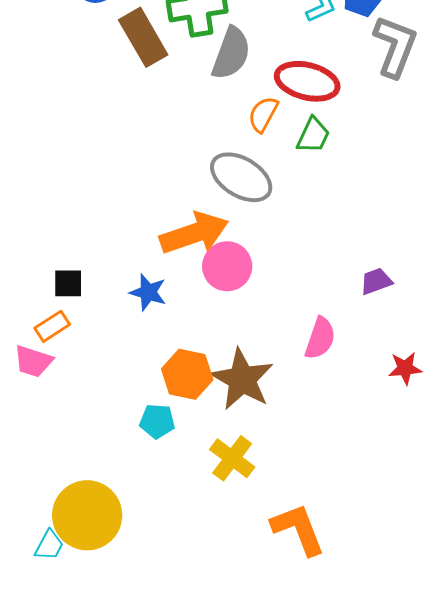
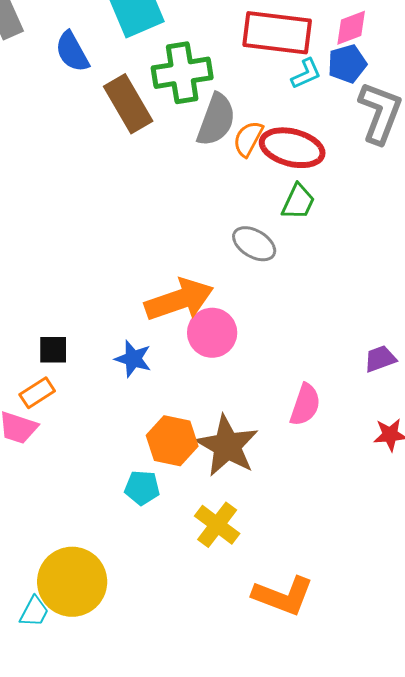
orange semicircle: (263, 114) -> (248, 139), moved
gray ellipse: (241, 177) -> (254, 244), moved, size x0.7
purple trapezoid: (376, 281) -> (380, 359), moved
orange L-shape: (298, 529) -> (283, 596), turned 132

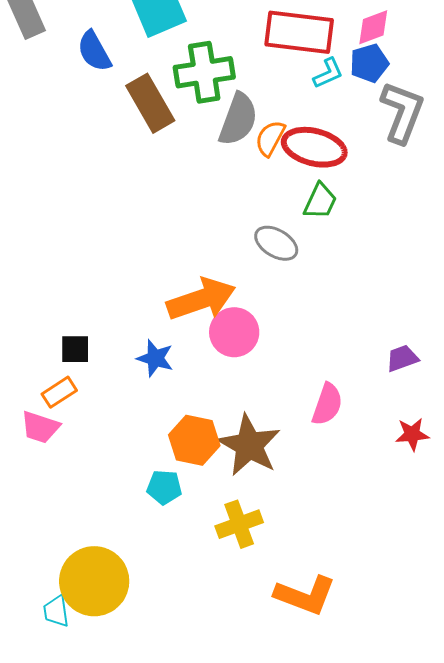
yellow cross: (217, 525) -> (239, 524), turned 33
cyan trapezoid: (34, 612) -> (56, 611), turned 144

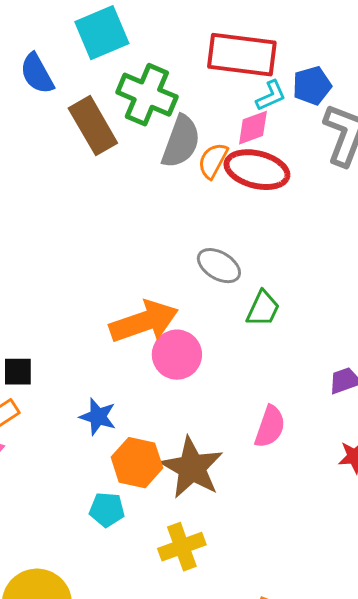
pink diamond: (373, 27) -> (253, 128), moved
green cross: (204, 72) -> (147, 95), turned 32
green trapezoid: (320, 201) -> (263, 309), moved
blue star: (155, 358) -> (98, 417), moved

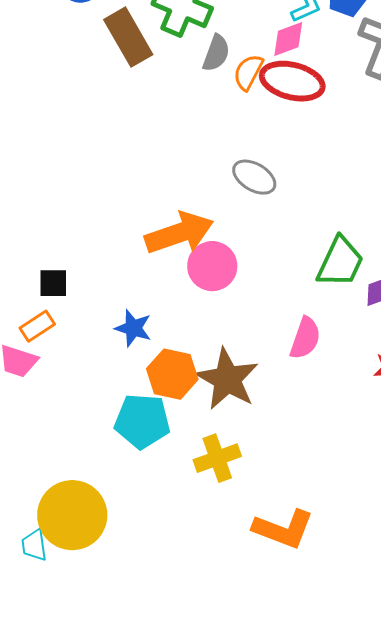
gray semicircle: (181, 142) -> (216, 53), size x0.7
green trapezoid: (263, 309) -> (340, 262), moved, size x1.4
cyan pentagon: (107, 510) -> (142, 421), size x1.6

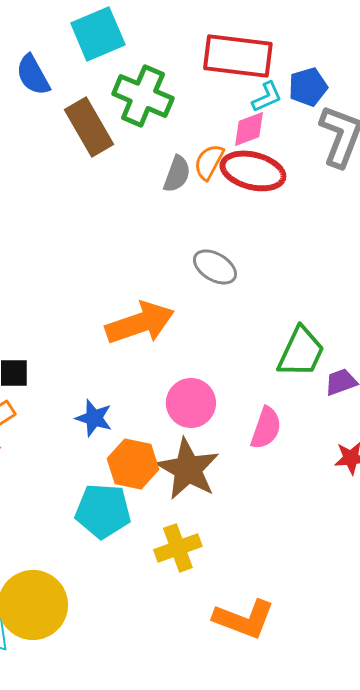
gray semicircle: (216, 53) -> (177, 174), moved
pink circle: (212, 266) -> (191, 403), moved

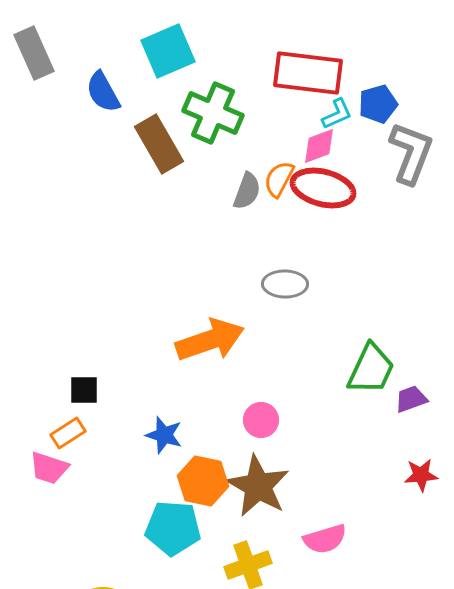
gray ellipse: (215, 267) -> (285, 284), turned -30
pink circle: (191, 403) -> (261, 420), size x0.7
pink semicircle: (266, 428) -> (325, 539), moved, turned 54

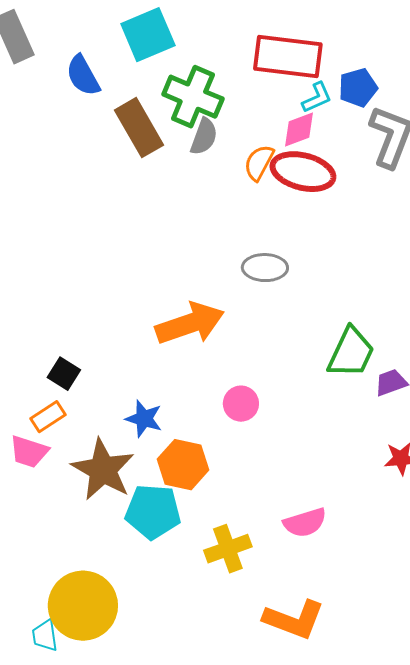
gray semicircle: (247, 191) -> (204, 137), moved
black square: (84, 390) -> (64, 374), turned 32
brown star: (258, 486) -> (103, 470), moved

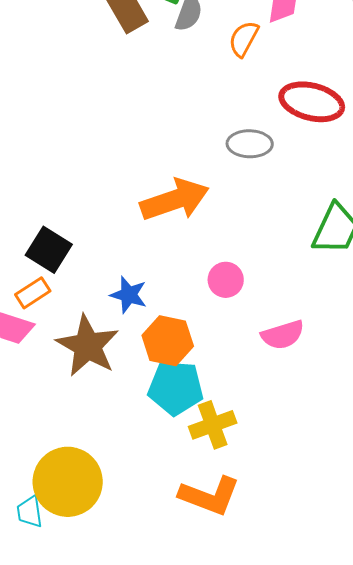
red ellipse: (303, 172) -> (312, 102), moved
black square: (64, 374) -> (49, 250), size x1.4
cyan pentagon: (153, 512) -> (176, 388), moved
pink semicircle: (305, 523) -> (283, 335), moved
orange L-shape: (294, 620) -> (210, 496), moved

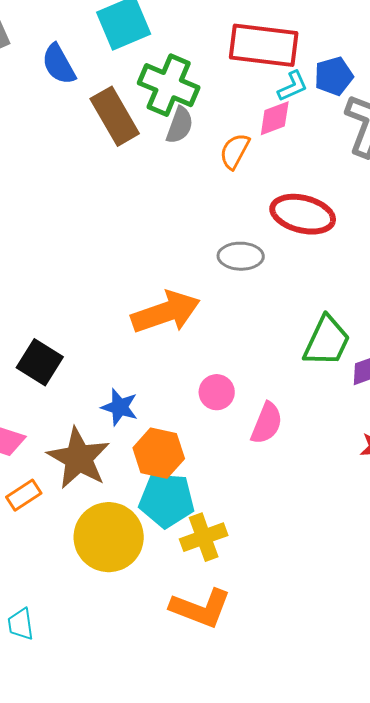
orange rectangle: (33, 293) -> (24, 495), moved
pink semicircle: (283, 335) -> (267, 423), moved, turned -51
yellow circle: (68, 482) -> (109, 537), moved

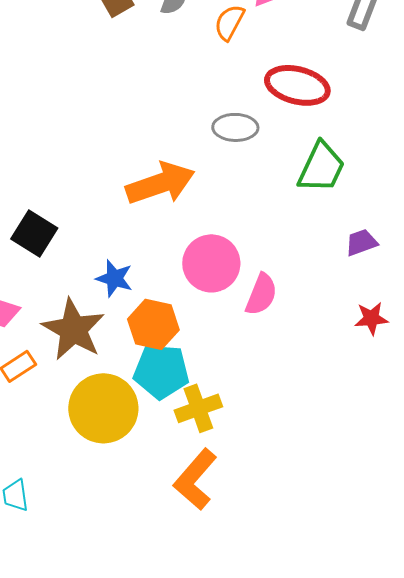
green trapezoid: (327, 341) -> (321, 167), moved
pink circle: (217, 392) -> (211, 263), size x1.6
orange L-shape: (201, 608) -> (195, 479), turned 110

